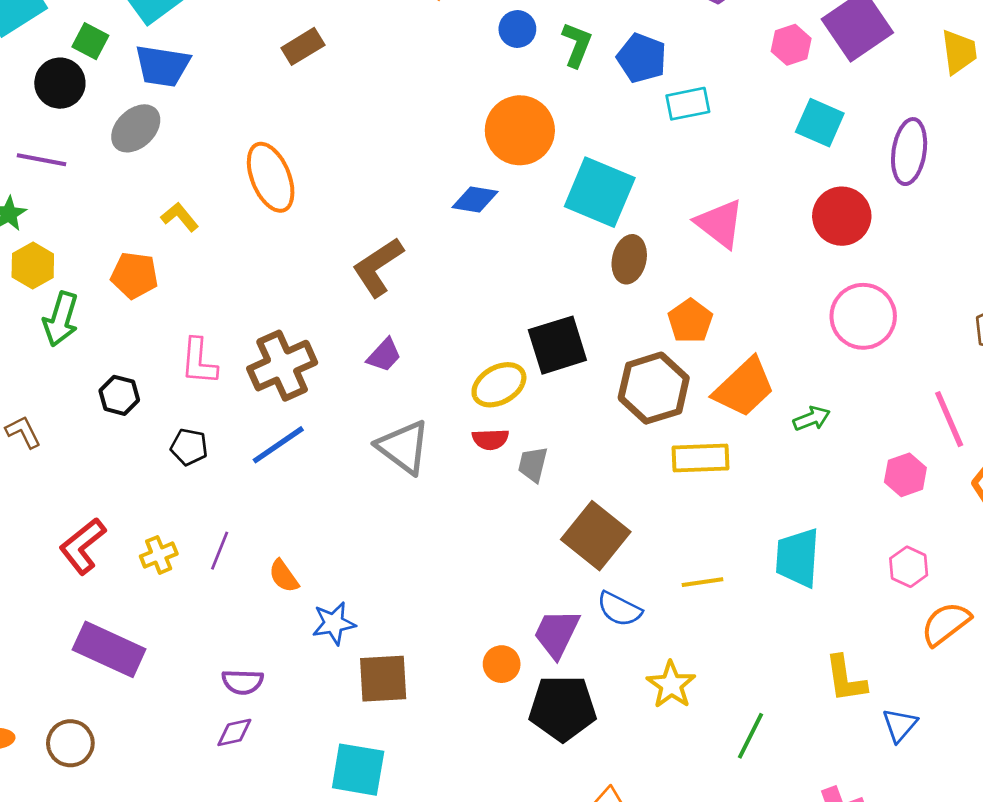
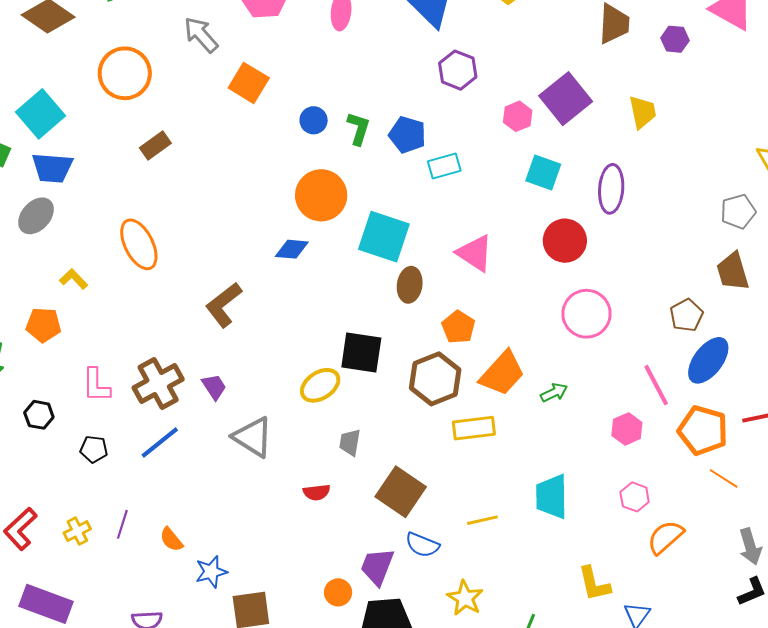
black square: (557, 345) -> (361, 353), turned 30
purple trapezoid: (384, 355) -> (214, 387), moved, turned -72
red semicircle: (490, 439) -> (317, 492), moved

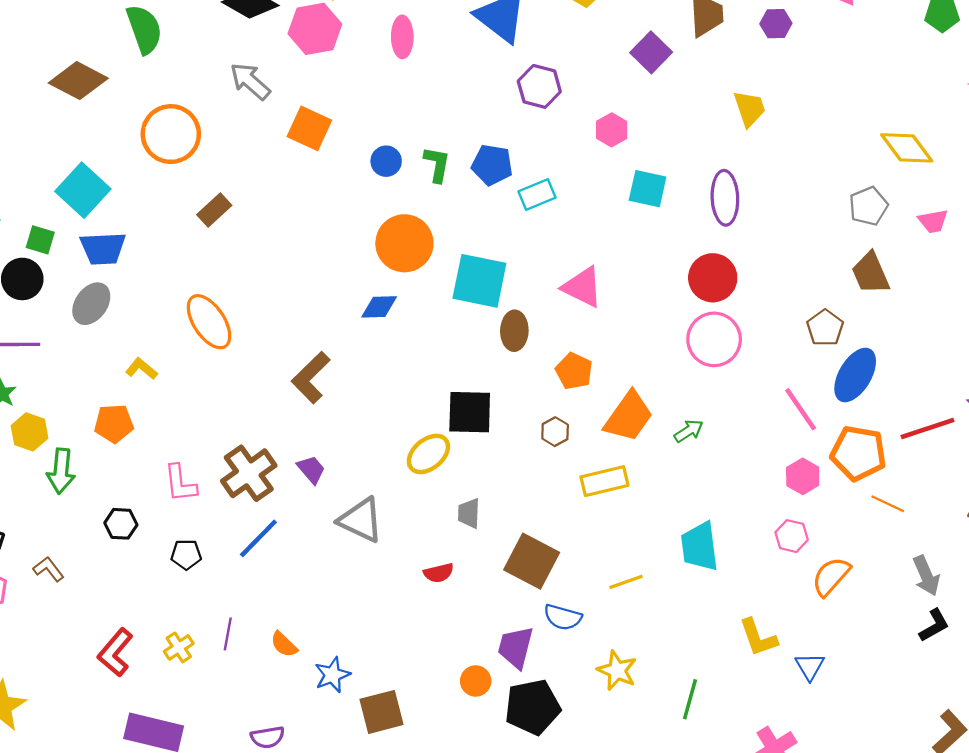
purple square: (566, 99) -> (651, 52), moved, size x0.7
red circle: (565, 241) -> (713, 278), moved
brown hexagon: (435, 379) -> (555, 432), size x0.5
pink hexagon: (627, 429) -> (803, 476), moved

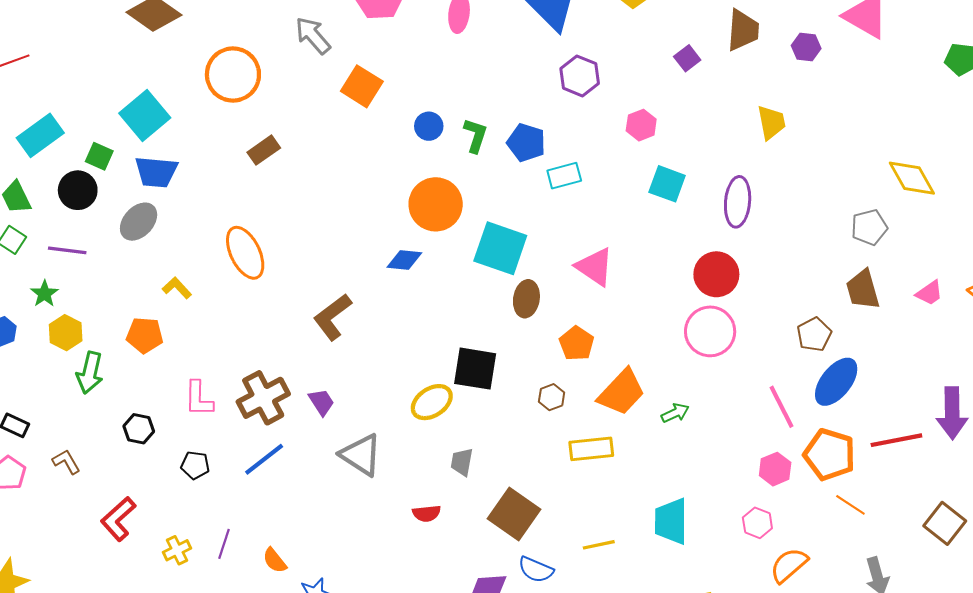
purple square: (651, 52) -> (687, 58), size x0.7
pink trapezoid: (933, 221) -> (929, 293), moved, turned -32
red L-shape: (115, 652) -> (118, 519), moved

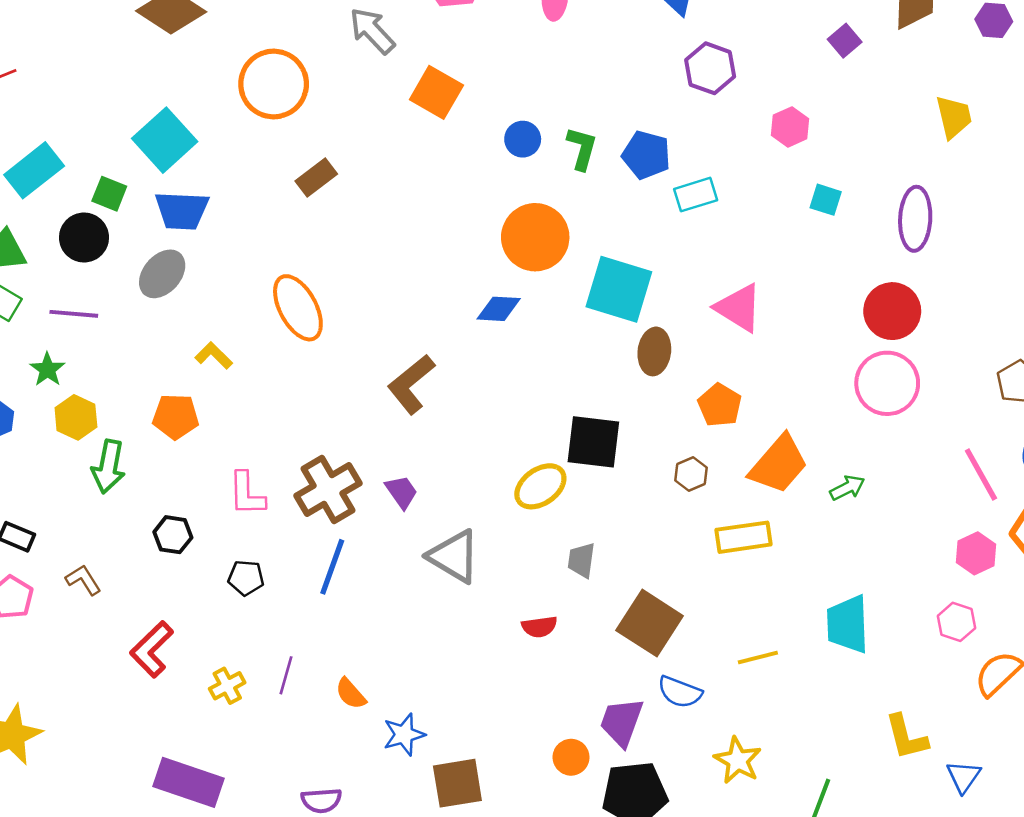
cyan square: (667, 184) -> (826, 200), size x0.7
blue line: (264, 459) -> (332, 567), turned -30

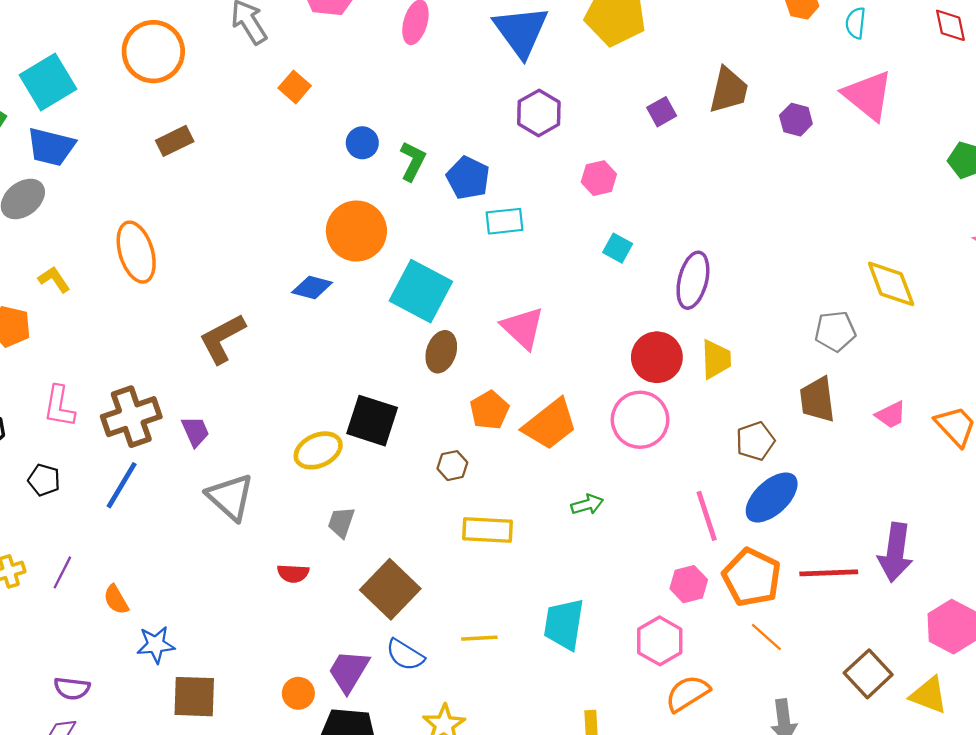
orange square: (436, 92) -> (295, 87), size x0.7
yellow trapezoid: (954, 117) -> (716, 359), moved
orange trapezoid: (779, 464) -> (550, 424), moved
pink hexagon: (956, 622) -> (660, 641), size x1.4

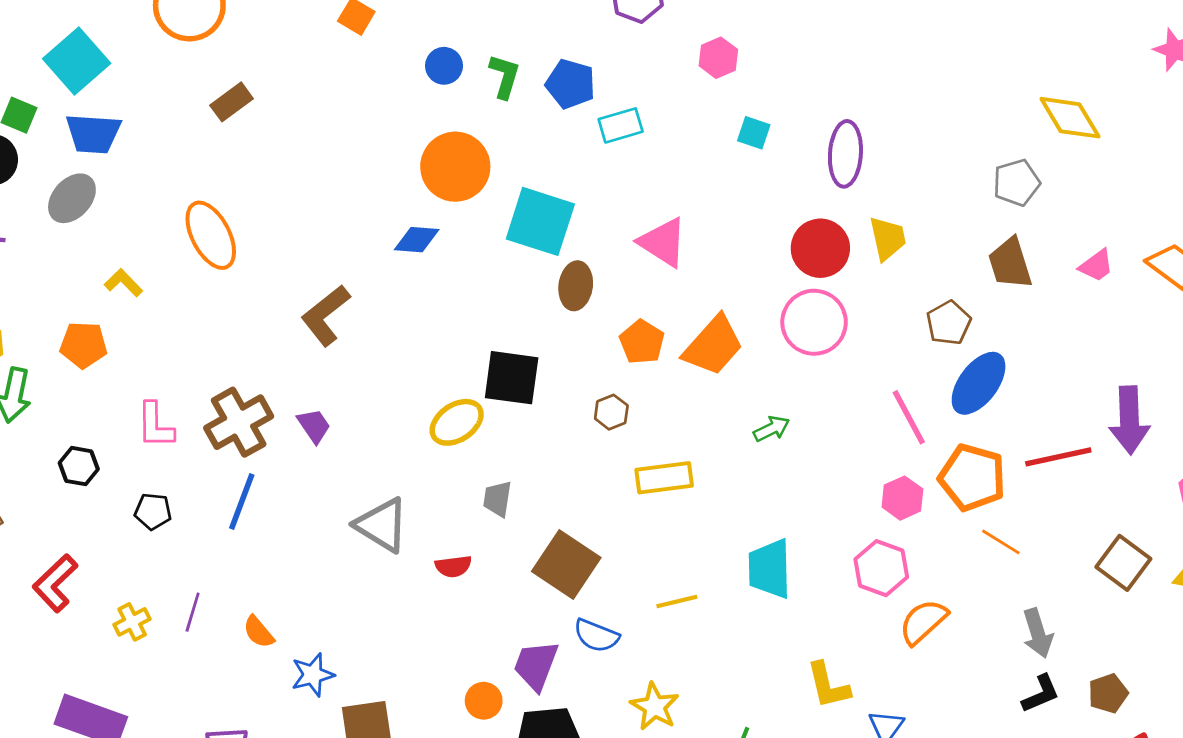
gray triangle: (230, 497) -> (382, 525), moved

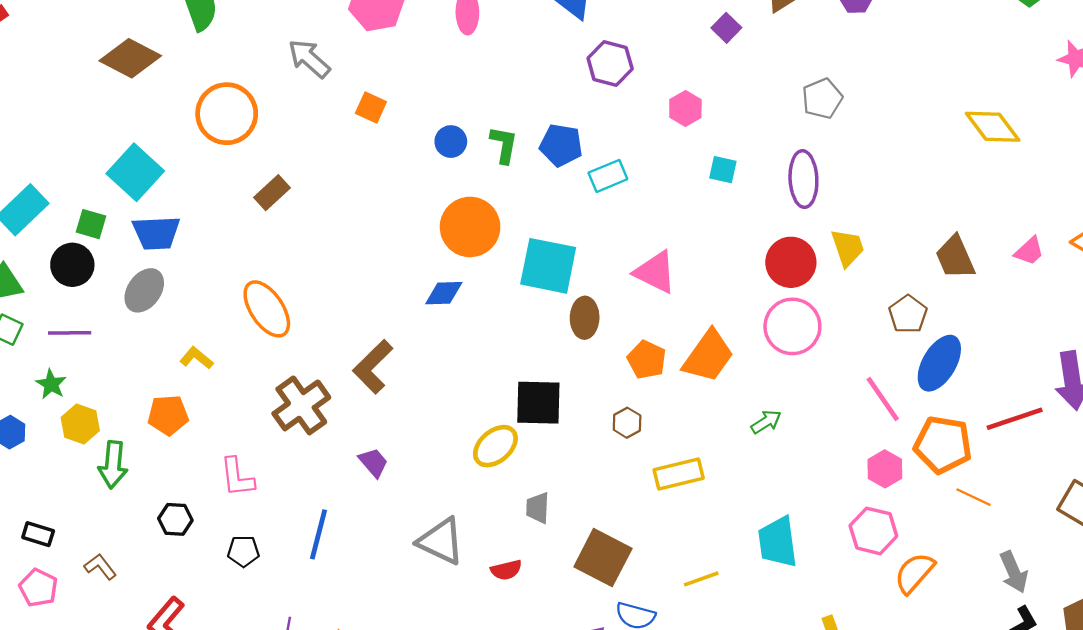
gray pentagon: (1016, 183) -> (822, 99), moved
brown cross: (239, 422) -> (301, 405), moved

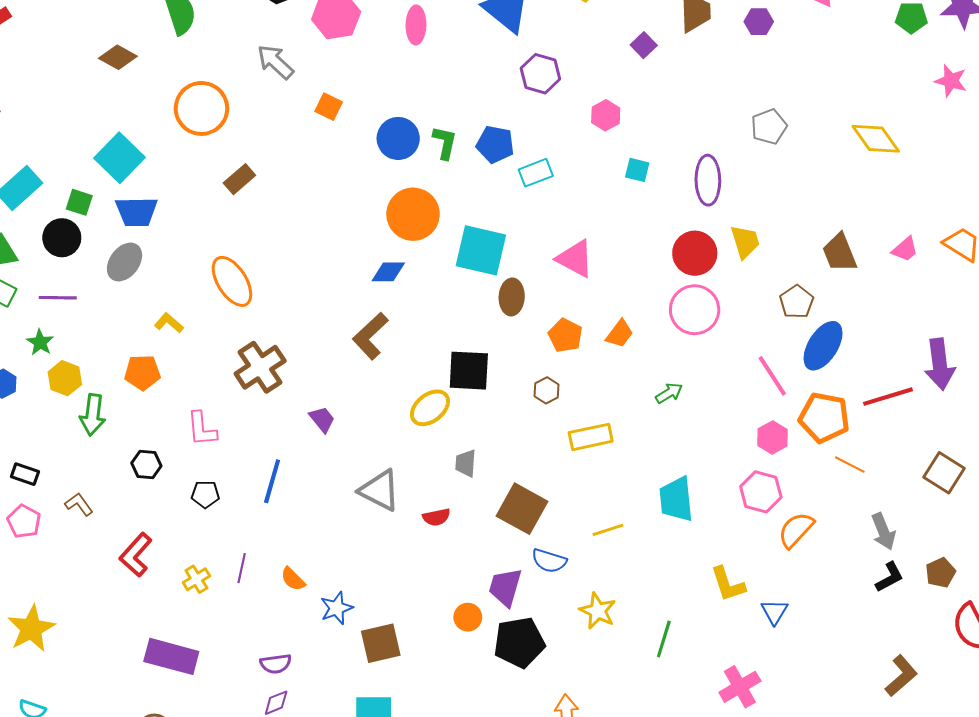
brown diamond: (130, 58) -> (118, 57), size x0.7
gray pentagon: (822, 99) -> (769, 127), moved
blue circle: (451, 142) -> (398, 138), size x1.5
orange trapezoid: (708, 356) -> (620, 334), size x0.6
brown L-shape: (373, 367) -> (370, 336), moved

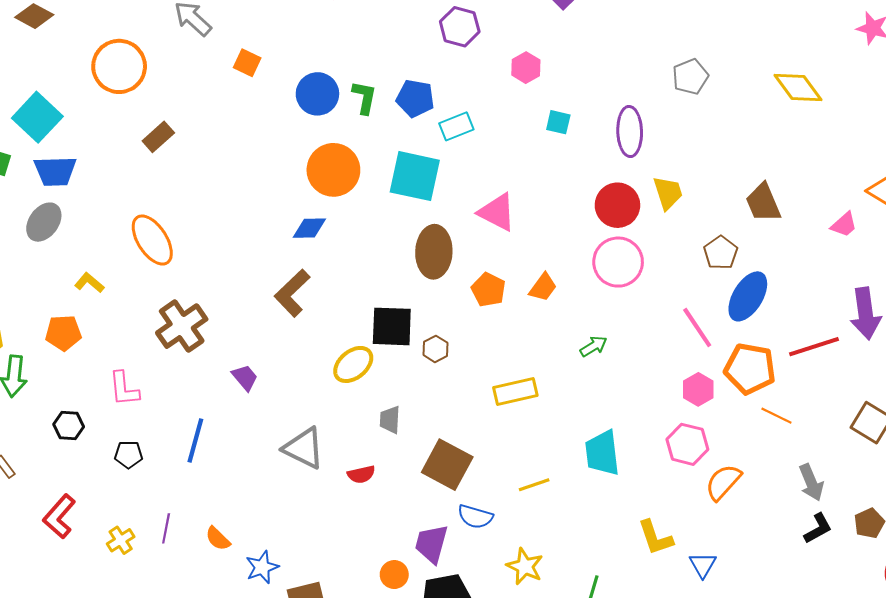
pink trapezoid: (905, 249) -> (844, 225), moved
cyan square: (481, 250) -> (415, 176), moved
brown ellipse: (512, 297) -> (434, 252), size x1.4
brown hexagon: (547, 390) -> (435, 349), moved

